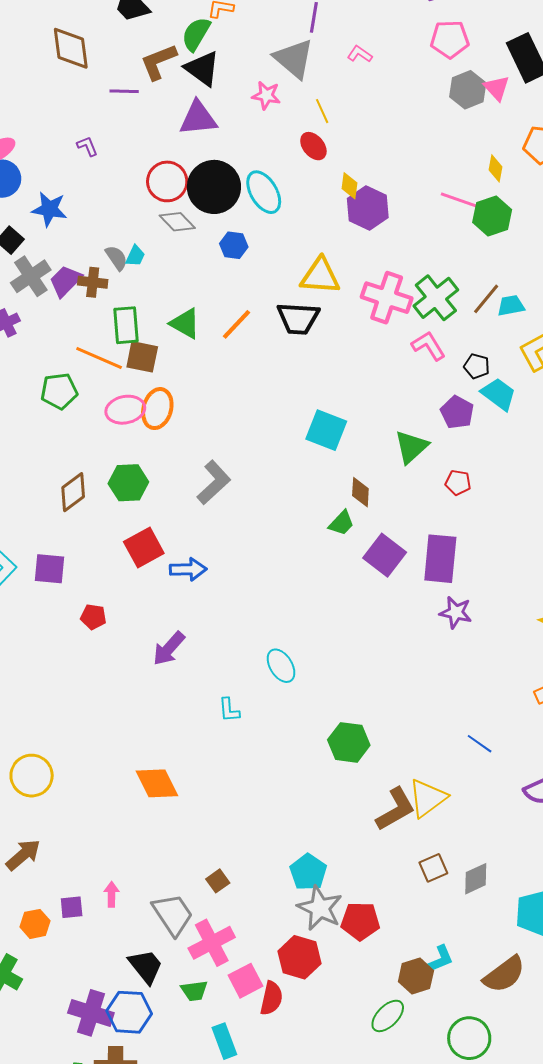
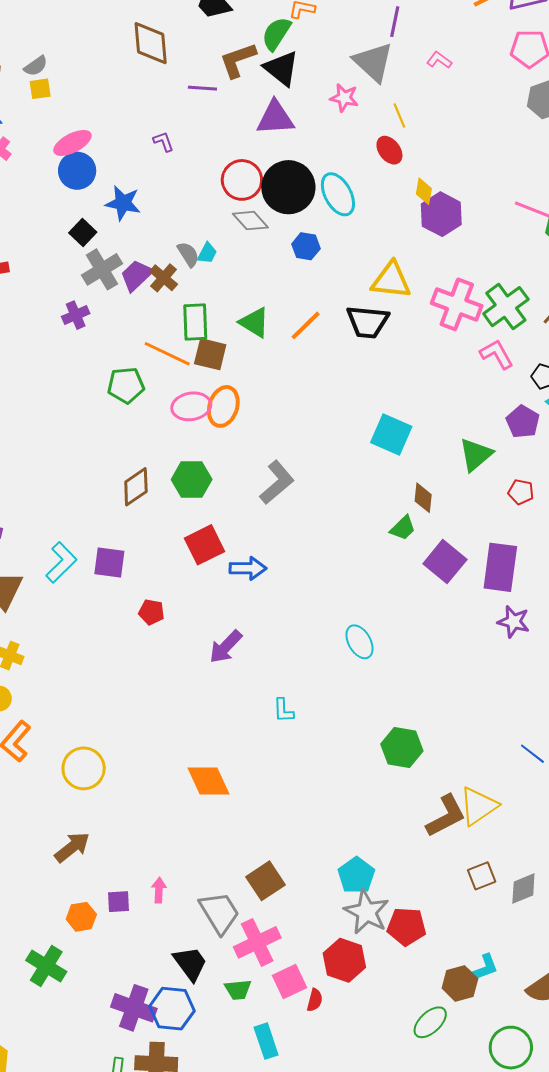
brown cross: (93, 282) -> (164, 278), turned 32
cyan ellipse: (281, 666) -> (360, 642), moved
brown square: (218, 881) -> (266, 881), size x1.6
red semicircle: (271, 998) -> (315, 1000), size x0.7

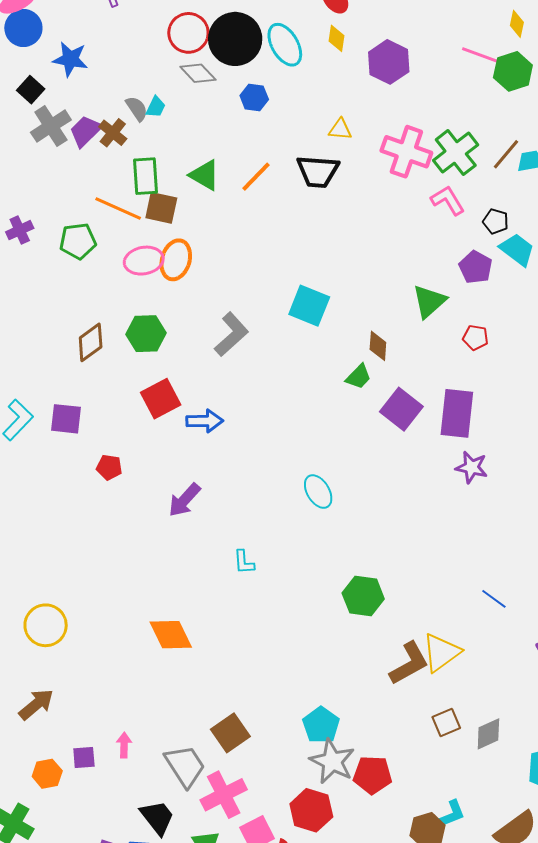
yellow diamond: (424, 191) -> (336, 38), moved
yellow triangle: (391, 280) -> (340, 129), size x0.6
purple cross: (76, 315) -> (20, 230), moved
cyan square: (391, 435) -> (309, 306), moved

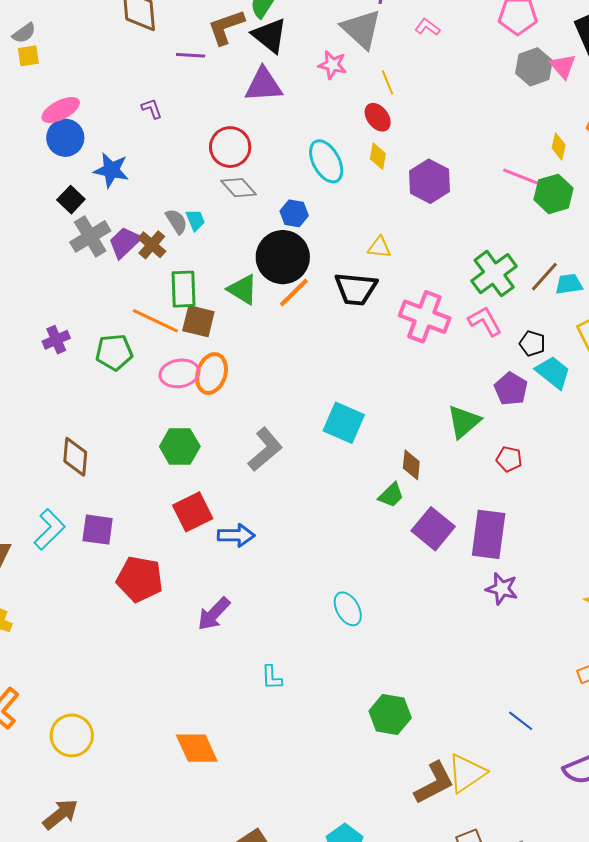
black circle: (235, 39) -> (283, 257), moved
cyan trapezoid: (156, 107) -> (195, 220), turned -50
pink cross: (406, 152) -> (425, 317), moved
brown diamond: (91, 342) -> (75, 457), moved, turned -51
red pentagon: (109, 467) -> (140, 579), size x1.8

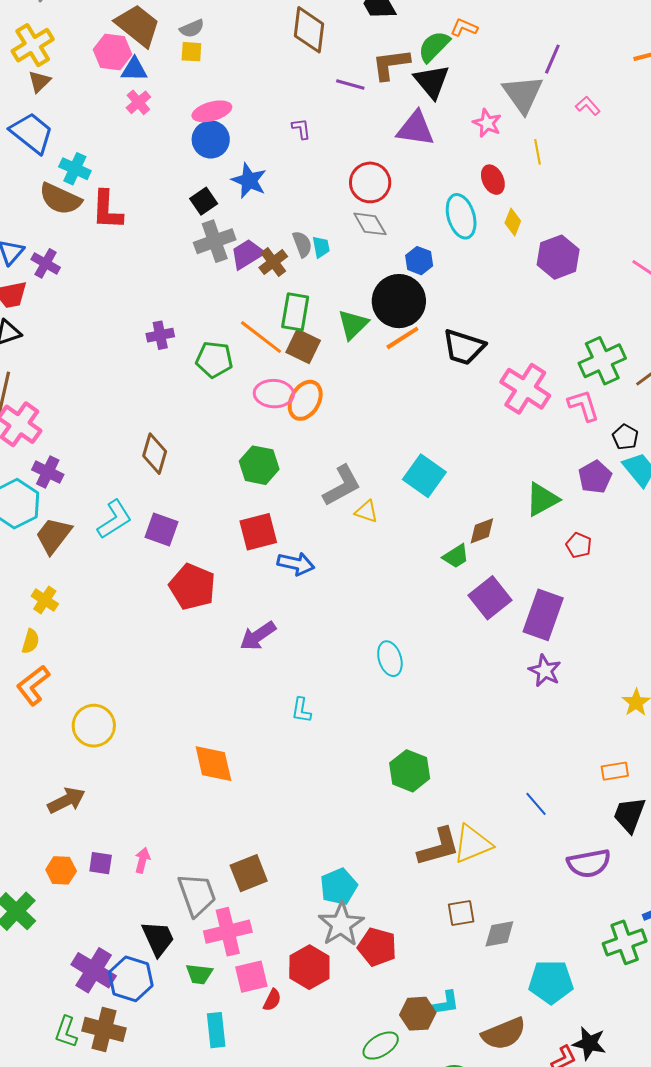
red ellipse: (378, 117) -> (493, 180), moved
yellow triangle: (379, 247) -> (366, 512), moved
green triangle: (243, 290) -> (353, 325), turned 32
brown diamond: (411, 465) -> (482, 531), turned 52

